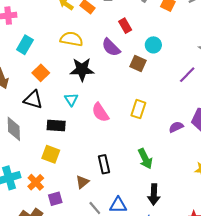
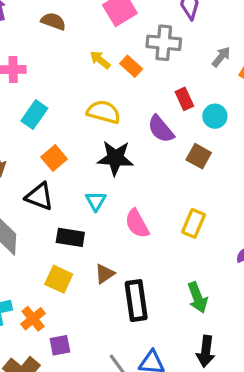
cyan circle: (153, 45) -> (215, 116), moved
black rectangle: (104, 164) -> (136, 301), size x1.4
brown triangle: (82, 182) -> (105, 274), moved

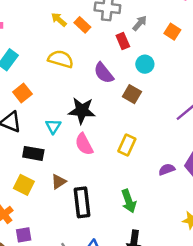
gray arrow: (221, 57) -> (140, 23), moved
red rectangle: (184, 99) -> (123, 41), moved
black star: (115, 158) -> (82, 111), moved

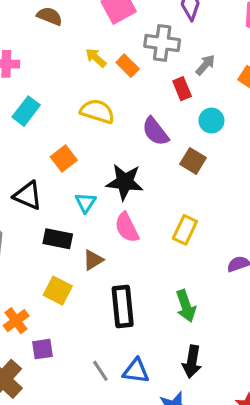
orange square: (22, 93) -> (64, 158), moved
brown triangle: (59, 182) -> (93, 260), moved
yellow square: (24, 185) -> (58, 291), moved

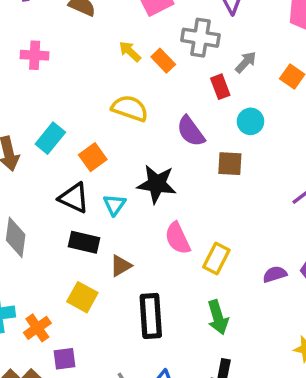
cyan rectangle: (26, 111) -> (50, 138), moved
brown square: (193, 161) -> (230, 164), turned -30
black triangle: (28, 195) -> (74, 198), moved
pink semicircle: (127, 228) -> (178, 238), moved
yellow rectangle: (185, 230) -> (216, 259), moved

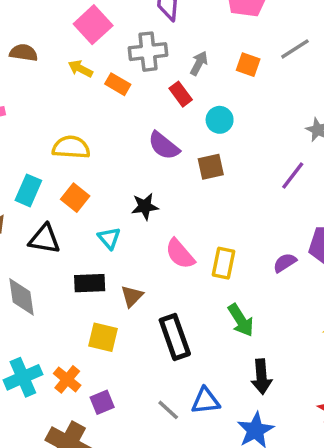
yellow arrow: (130, 51) -> (80, 69), moved
yellow semicircle: (130, 108) -> (71, 147), moved
black star: (157, 184) -> (145, 206), size x0.7
black triangle: (74, 198) -> (44, 239), moved

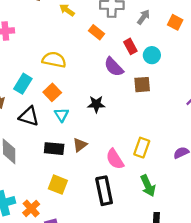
orange rectangle: (118, 84) -> (96, 32), moved
red rectangle: (181, 94) -> (130, 46), moved
cyan triangle: (109, 238) -> (61, 115), moved
pink semicircle: (180, 254) -> (115, 159), moved
brown triangle: (132, 296) -> (80, 145), moved

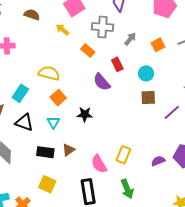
orange square: (175, 22) -> (158, 45), turned 32
cyan circle: (152, 55) -> (146, 73), moved
brown square: (142, 85) -> (148, 98), moved
orange square: (52, 92) -> (58, 98), moved

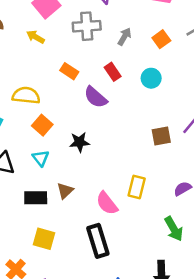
orange rectangle: (88, 51) -> (69, 71), moved
brown square: (148, 98) -> (161, 136), moved
green arrow: (127, 189) -> (174, 229), moved

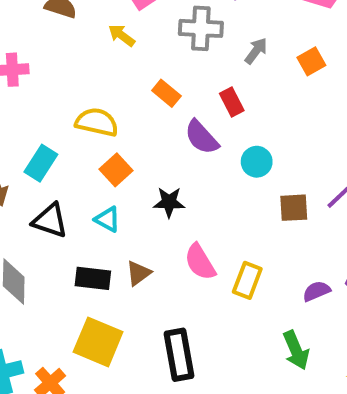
cyan circle: (151, 78) -> (257, 162), moved
cyan triangle: (41, 158) -> (107, 219), turned -30
pink semicircle: (107, 203) -> (200, 262), moved
yellow square: (44, 239) -> (98, 342), size x1.4

